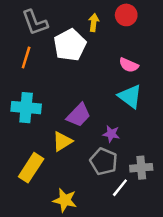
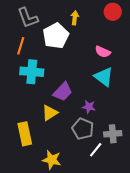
red circle: (126, 15) -> (113, 12), moved
cyan cross: (26, 108) -> (32, 72), moved
yellow rectangle: (31, 168) -> (25, 134), turned -45

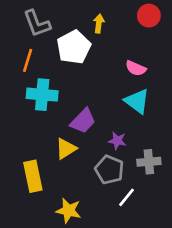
gray cross: (113, 134) -> (149, 162), moved

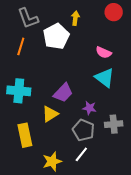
cyan cross: (42, 95) -> (19, 91), moved
white line: (126, 197) -> (81, 154), moved
yellow star: (69, 211) -> (52, 161), turned -30

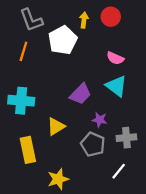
red circle: (114, 12) -> (111, 17), moved
purple trapezoid: (63, 93) -> (81, 94), moved
white line: (81, 154) -> (119, 171), moved

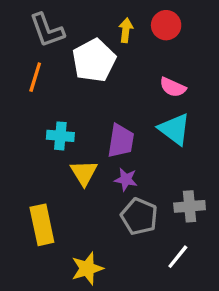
purple trapezoid: (81, 94) -> (121, 141), turned -35
cyan cross: (21, 101) -> (60, 136), moved, size x0.7
purple star: (100, 120) -> (126, 180), moved
yellow triangle: (56, 126) -> (84, 173), moved, turned -30

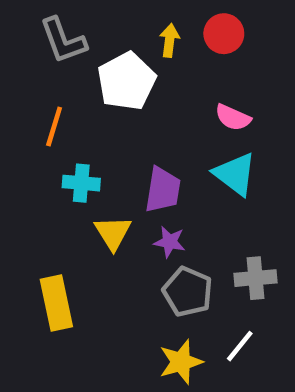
orange line: (35, 77) -> (54, 126), moved
yellow star: (87, 268) -> (181, 362), moved

